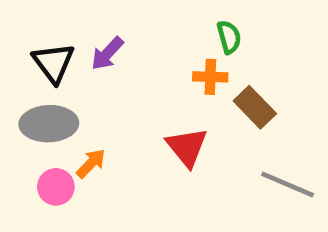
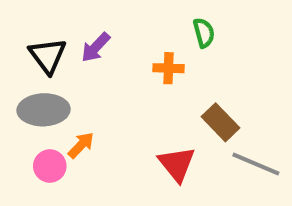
orange cross: (210, 77) -> (168, 68), moved
brown rectangle: (255, 107) -> (221, 122), moved
red triangle: (187, 147) -> (177, 164), moved

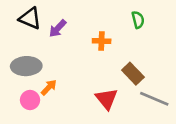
green semicircle: (204, 33) -> (138, 20), moved
black triangle: (48, 56) -> (30, 18), moved, turned -30

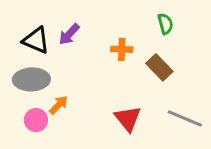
black triangle: (30, 18) -> (36, 40), moved
brown rectangle: (133, 74) -> (159, 67), moved

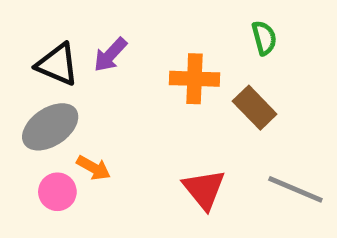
orange cross: (122, 49) -> (194, 79), size x1.4
gray ellipse: (31, 79) -> (50, 127), turned -32
orange arrow: (59, 105) -> (93, 168), turned 75

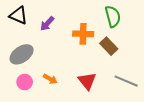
green semicircle: (264, 38) -> (113, 16), size x1.5
black triangle: (57, 64) -> (18, 15), moved
orange arrow: (93, 168) -> (50, 79), moved

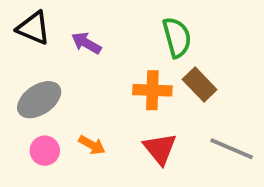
green semicircle: (113, 16) -> (177, 37), moved
purple arrow: (47, 24) -> (86, 43), turned 77
orange cross: (83, 34) -> (152, 90), moved

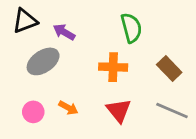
black triangle: (33, 28) -> (25, 21), turned -44
brown rectangle: (200, 85) -> (169, 68), moved
gray ellipse: (39, 100) -> (43, 61), moved

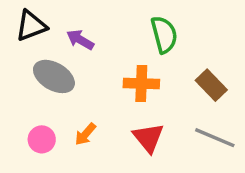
gray ellipse: (43, 61) -> (54, 76), turned 64
orange arrow: (68, 108) -> (85, 134), turned 102

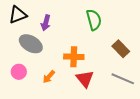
purple arrow: (80, 40) -> (46, 23), turned -105
orange cross: (141, 83) -> (74, 57), moved
pink circle: (42, 139) -> (19, 72), moved

